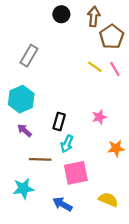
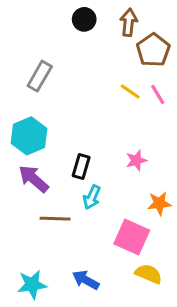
purple arrow: (24, 130) -> (34, 179), size x1.5
pink square: (76, 173) -> (132, 237), moved, turned 35
cyan star: (23, 189) -> (32, 285), moved

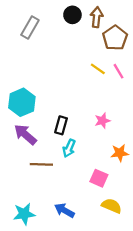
black circle: (84, 19) -> (72, 15), moved
gray rectangle: (40, 76) -> (30, 28), moved
pink square: (132, 237) -> (99, 178), size x0.7

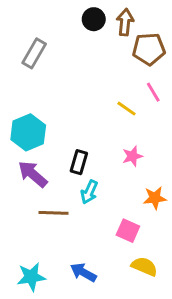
gray rectangle: (30, 28) -> (34, 53), moved
brown pentagon: (115, 38) -> (149, 49), turned 30
yellow line: (98, 69) -> (126, 109), moved

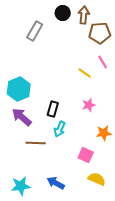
gray rectangle: (34, 53) -> (35, 31), moved

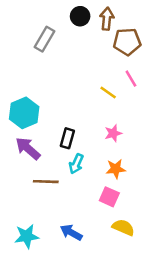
orange star: (104, 133) -> (116, 169), moved

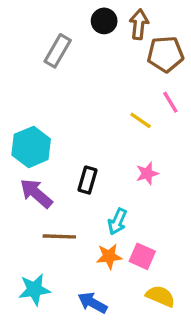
cyan arrow: (76, 164) -> (117, 222), moved
orange star: (116, 169) -> (109, 256), moved
cyan star: (27, 236) -> (34, 289), moved

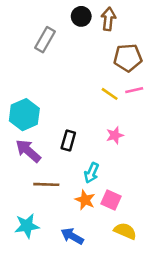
brown pentagon: (165, 54) -> (128, 58), moved
pink line: (170, 102) -> (134, 90), moved, turned -72
orange star: (109, 256) -> (85, 200), turned 30

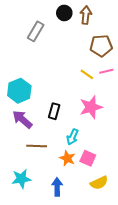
pink star: (115, 135) -> (91, 107), size x1.6
yellow semicircle: (125, 231) -> (99, 183), turned 132
blue arrow: (72, 236) -> (57, 187), turned 60

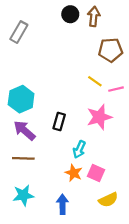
gray rectangle: (36, 31) -> (19, 32), moved
pink line: (106, 71) -> (116, 89), moved
brown line: (37, 146) -> (23, 158), moved

